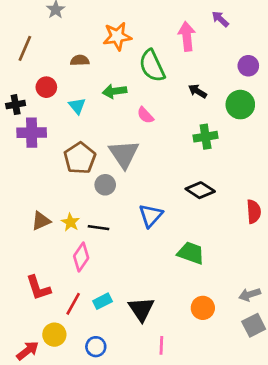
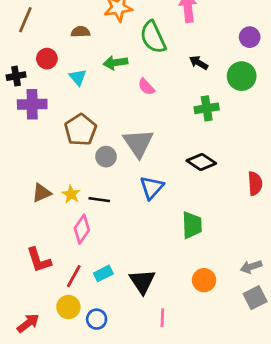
gray triangle: (124, 154) -> (138, 143), moved
green trapezoid: (191, 253) -> (192, 225), turned 68
yellow circle: (54, 335) -> (68, 307), moved

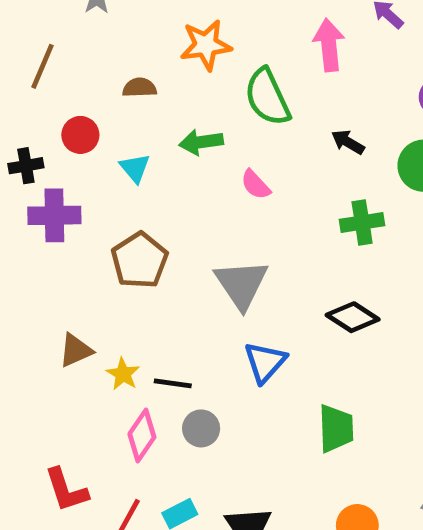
gray circle: (106, 157) -> (201, 428), moved
brown triangle: (42, 193) -> (76, 350), moved

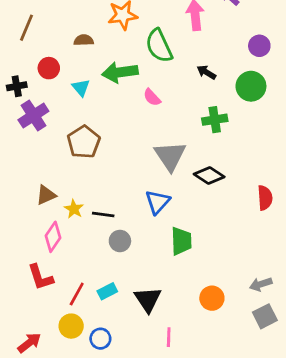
green arrow: (201, 142) -> (120, 72), size x1.4
purple cross: (54, 215) -> (33, 116), turned -32
gray triangle: (241, 284) -> (170, 156), moved
green trapezoid: (336, 428) -> (181, 241), moved
pink diamond: (142, 436) -> (53, 237), moved

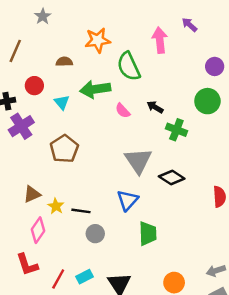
black arrow: (206, 72) -> (155, 107), moved
green cross: (215, 120) -> (176, 130), turned 30

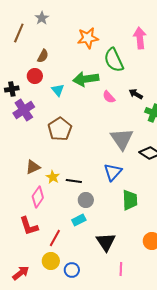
brown line: (15, 51) -> (19, 33), moved
brown semicircle: (64, 62) -> (43, 56), moved, turned 120
cyan rectangle: (85, 277) -> (79, 220), moved

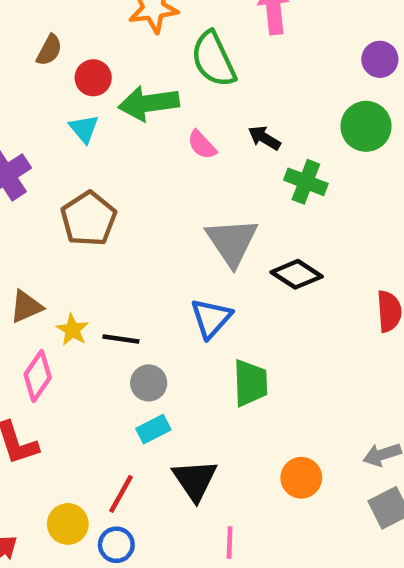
red circle: (35, 76) -> (93, 78), moved
cyan rectangle: (79, 220) -> (153, 429), moved
red line: (55, 238) -> (121, 494), moved

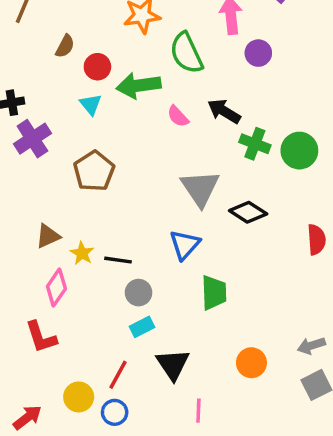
purple circle: (380, 59) -> (258, 53), moved
green circle: (366, 126) -> (299, 151), moved
black arrow: (264, 138) -> (224, 111), size x1.4

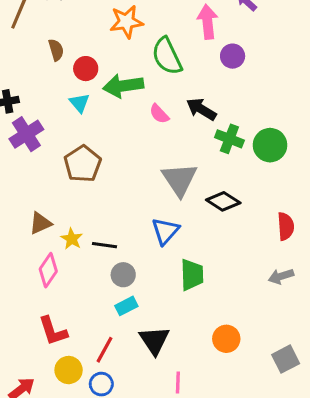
brown semicircle: (65, 46) -> (56, 50), turned -45
red L-shape: (41, 337) -> (53, 331), moved
gray arrow: (311, 346) -> (281, 276), moved

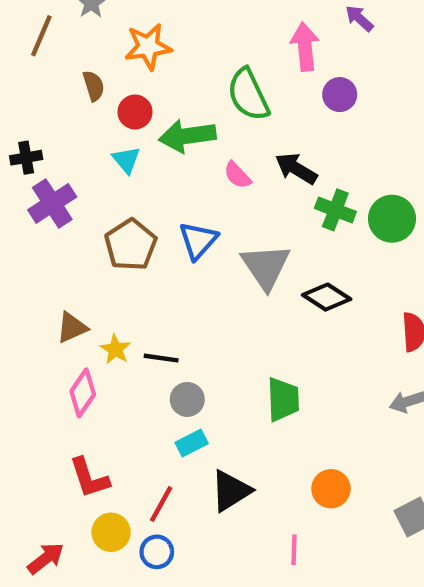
orange star: (126, 22) -> (148, 47), moved
blue triangle: (165, 231) -> (198, 240), moved
black triangle: (154, 340) -> (231, 491), turned 32
pink line: (178, 383) -> (294, 550), moved

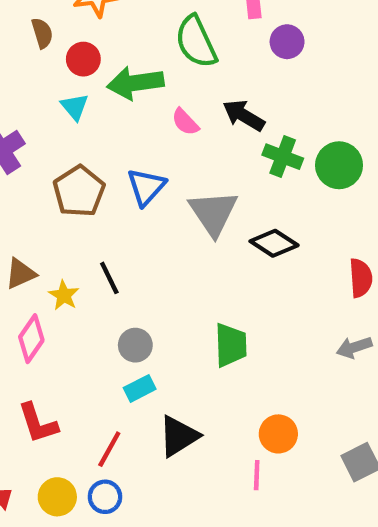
black line: (161, 358) -> (109, 278), moved, turned 56
yellow circle: (111, 532) -> (57, 497), moved
pink line: (294, 550) -> (257, 475), moved

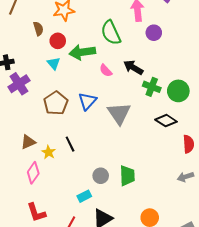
black diamond: (274, 243) -> (166, 121), moved
gray circle: (135, 345) -> (101, 176), moved

